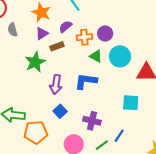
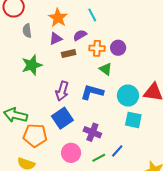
cyan circle: (120, 56) -> (128, 96), moved
green star: (35, 62) -> (32, 65), moved
blue square: (60, 111) -> (62, 118), size x1.5

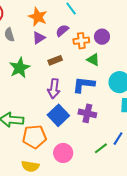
brown rectangle: (69, 53) -> (55, 60), moved
purple cross: (92, 132) -> (87, 113), moved
pink circle: (71, 153) -> (63, 153), moved

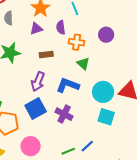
purple semicircle: (62, 30) -> (61, 27), turned -72
purple circle: (102, 37) -> (106, 35), moved

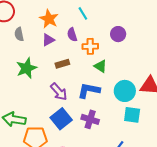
purple arrow: (38, 82) -> (59, 92), turned -54

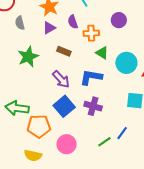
brown rectangle: (62, 64) -> (64, 51), turned 40
cyan circle: (125, 91) -> (126, 63), moved

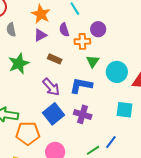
purple circle: (119, 20) -> (98, 29), moved
green triangle: (102, 53) -> (93, 61), turned 32

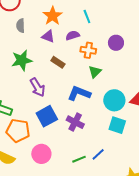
purple circle: (98, 29) -> (116, 43), moved
purple semicircle: (64, 30) -> (73, 35), turned 80
purple triangle: (40, 35) -> (48, 36), turned 40
cyan circle: (117, 72) -> (114, 100), moved
purple arrow: (51, 87) -> (37, 87), moved

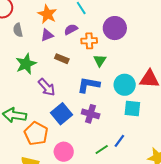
purple triangle: (48, 36) -> (47, 35), turned -32
purple circle: (116, 43) -> (115, 28), size x1.5
orange pentagon: (18, 131) -> (36, 134), turned 30

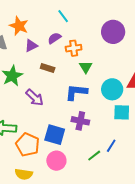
orange star: (47, 14) -> (19, 26), moved
purple circle: (115, 28) -> (113, 32), moved
blue square: (61, 114) -> (55, 135), moved, turned -30

